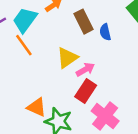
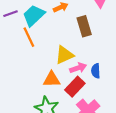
blue semicircle: (105, 32) -> (96, 71), moved
orange triangle: (37, 107) -> (52, 79), moved, turned -36

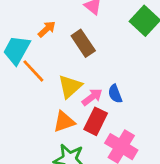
orange line: (29, 37) -> (33, 71), moved

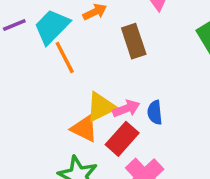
yellow triangle: (70, 86) -> (101, 107), moved
orange triangle: (64, 122) -> (84, 129), turned 30

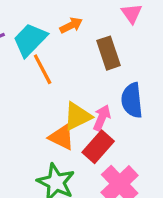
pink arrow: (126, 109) -> (102, 118), turned -45
blue semicircle: (155, 112) -> (132, 100), moved, size x1.5

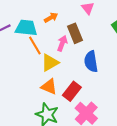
cyan trapezoid: (30, 40) -> (26, 28), turned 55
yellow triangle: (77, 116) -> (50, 63), moved
pink arrow: (102, 118) -> (62, 43), moved

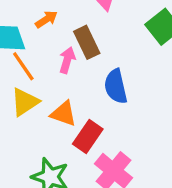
yellow triangle: (50, 63) -> (25, 102), moved
orange triangle: (49, 87) -> (64, 114), moved

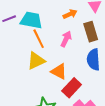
orange arrow: (46, 19) -> (70, 14), moved
brown rectangle: (87, 42) -> (91, 32), moved

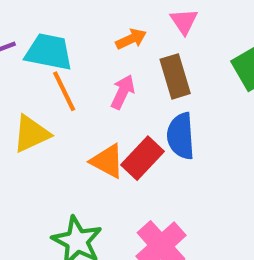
yellow triangle: (36, 61) -> (31, 134), moved
red rectangle: (72, 88) -> (143, 158), moved

